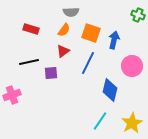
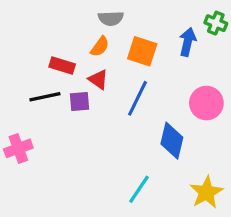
red rectangle: (31, 29) -> (62, 65), moved
blue arrow: (114, 40) -> (188, 42), moved
red triangle: (63, 51) -> (98, 80), turned -48
purple square: (51, 73) -> (79, 101), moved
cyan line: (100, 121) -> (139, 189), moved

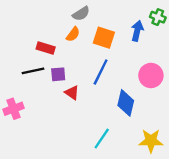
gray semicircle: (111, 18) -> (81, 14), turned -30
red triangle: (98, 80) -> (72, 93), moved
yellow star: (206, 192) -> (151, 141), turned 30

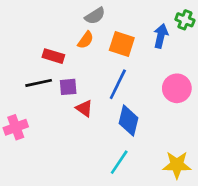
blue diamond: (126, 103) -> (129, 121), moved

